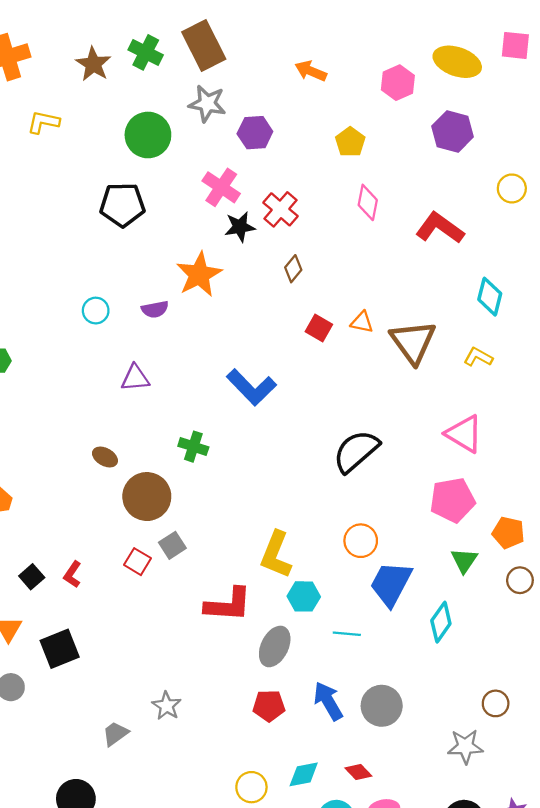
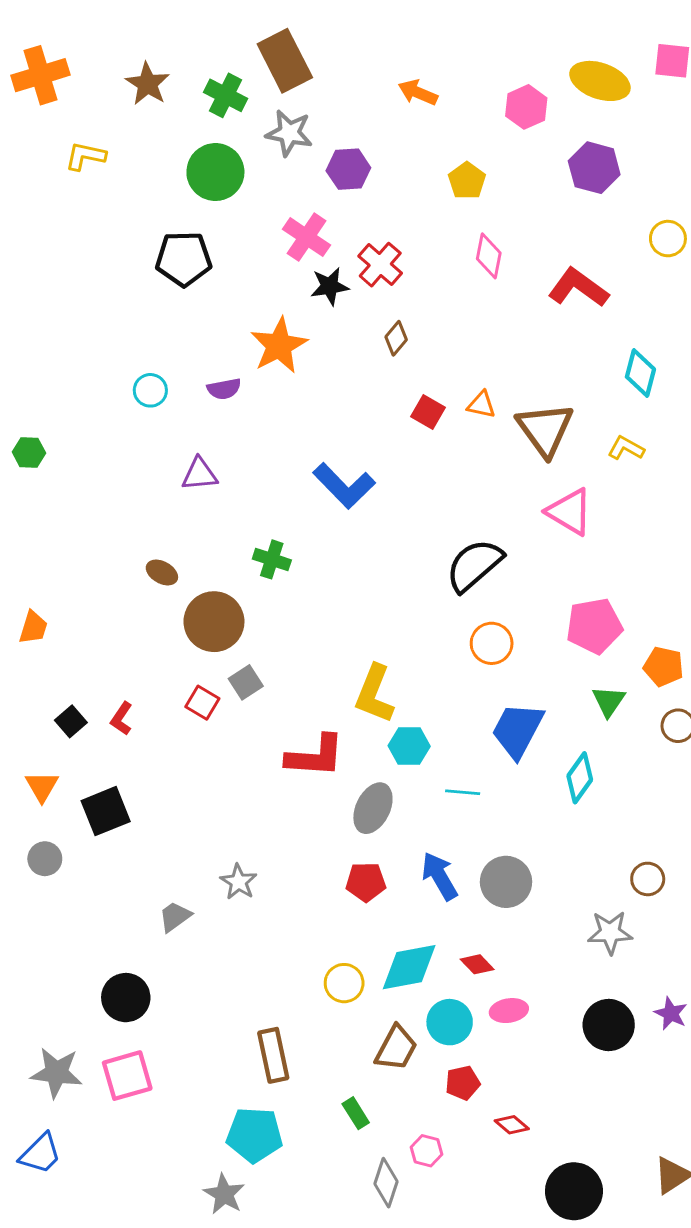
green cross: (146, 52) -> (226, 95), moved
pink triangle: (464, 434) -> (570, 512), moved
orange circle: (361, 541) -> (492, 643), moved
cyan diamond: (304, 774) -> (409, 967), size x1.5

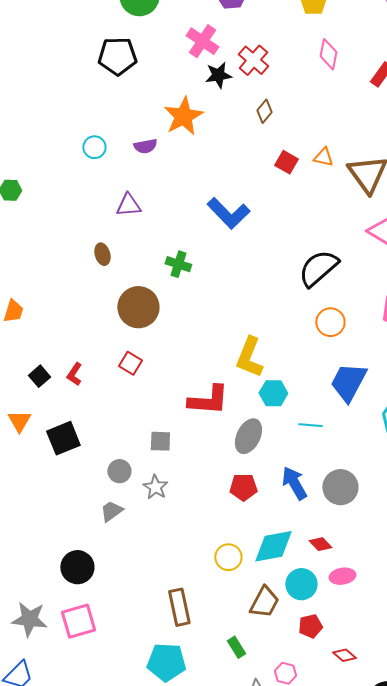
brown ellipse: (162, 572) -> (102, 254), moved, turned 45
gray square: (246, 682) -> (160, 441), moved, turned 35
gray circle: (45, 859) -> (119, 471), moved

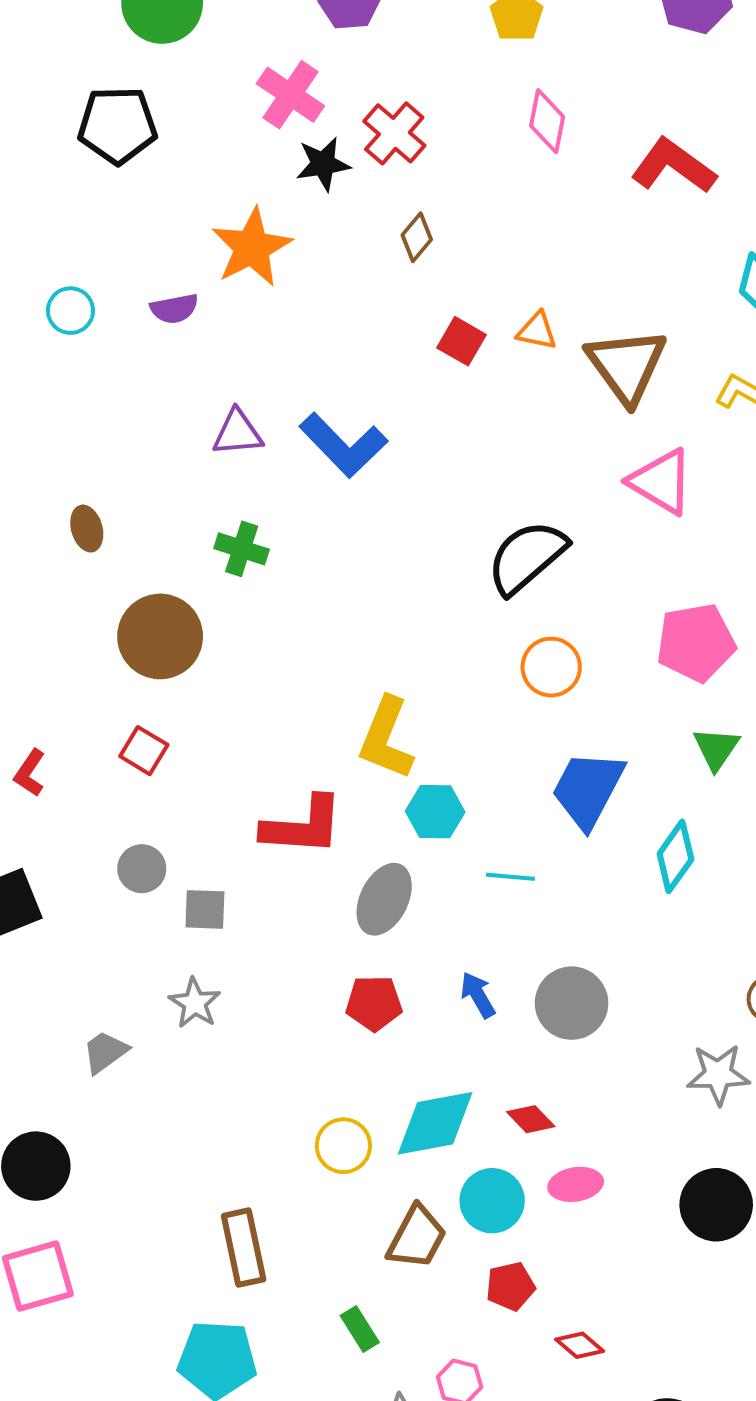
purple triangle: (128, 205) -> (238, 433), moved
gray circle: (119, 471) -> (142, 869), moved
blue arrow: (294, 483) -> (478, 995), size x0.7

